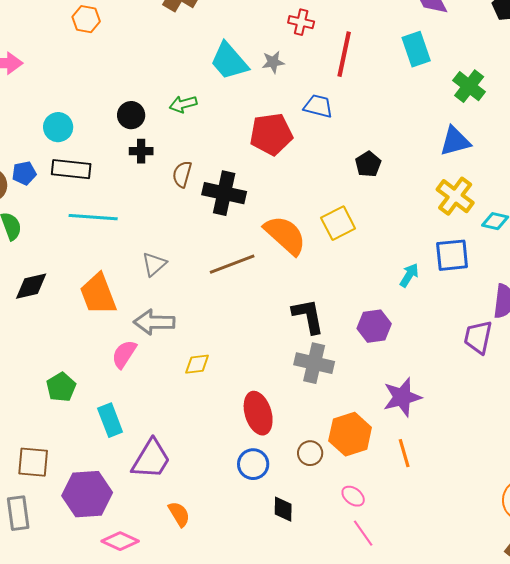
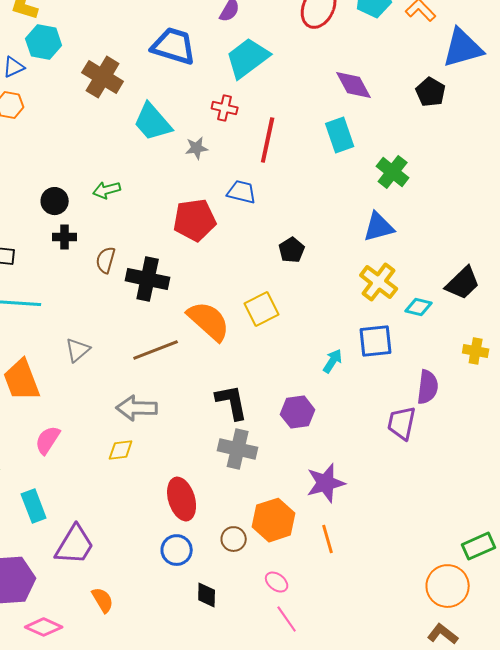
cyan trapezoid: (229, 61) -> (153, 122), moved
gray arrow: (154, 322) -> (137, 408), moved

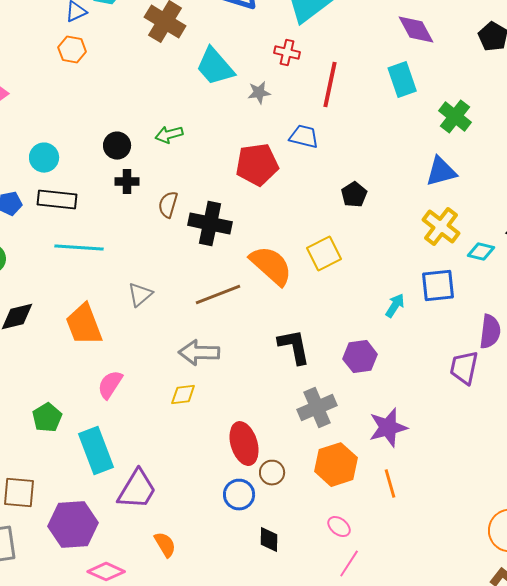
gray cross: (238, 449) -> (317, 408), moved, turned -36
cyan rectangle: (34, 506) -> (96, 451), size x1.4
brown circle: (234, 539) -> (272, 473), moved
pink line: (287, 619) -> (349, 564), turned 68

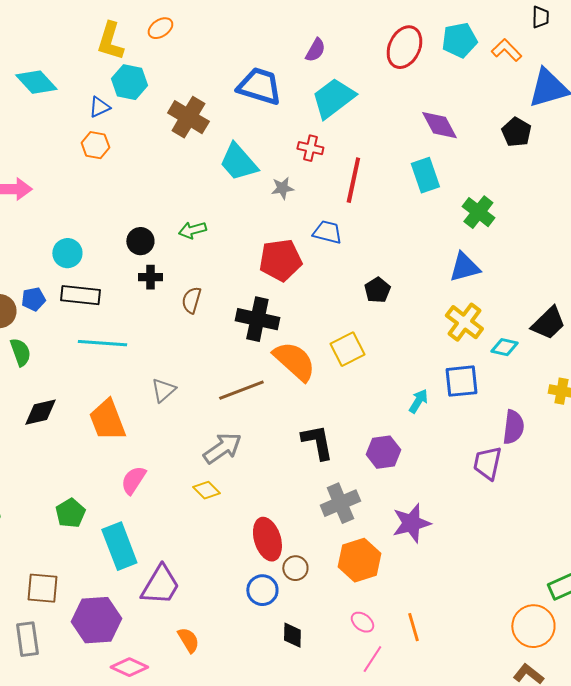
black cross: (210, 224) -> (257, 319), moved
gray arrow: (199, 353) -> (222, 448), turned 144
yellow diamond: (183, 395) -> (206, 490), turned 52
orange line: (390, 484) -> (413, 627), moved

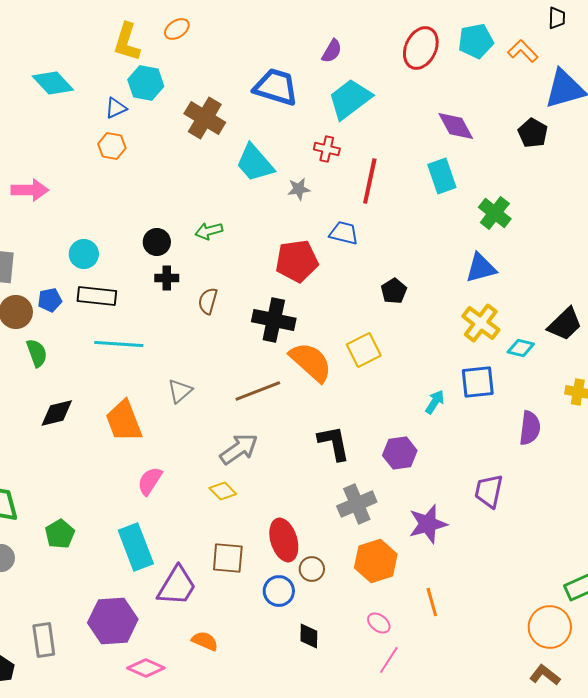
purple trapezoid: (487, 463) -> (489, 491), moved
green pentagon: (70, 513) -> (60, 534), moved
brown square: (42, 588) -> (228, 558), moved
orange line: (413, 627) -> (432, 602), moved
orange semicircle: (188, 640) -> (205, 641), turned -36

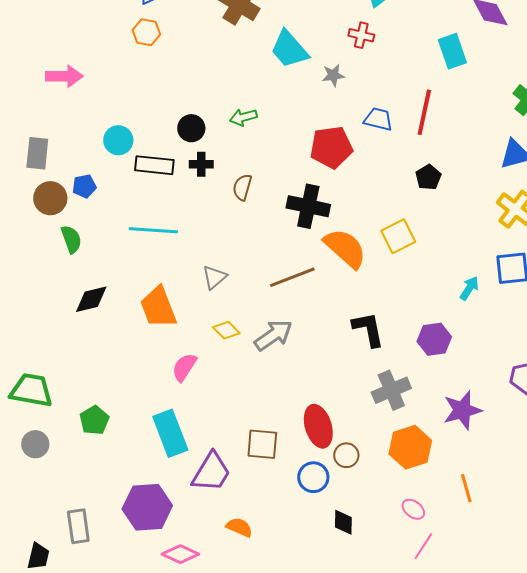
cyan rectangle: (442, 176) -> (452, 51), moved
red line: (370, 181) -> (424, 112), moved
black rectangle: (97, 296) -> (154, 165), moved
yellow diamond: (223, 491) -> (226, 330), moved

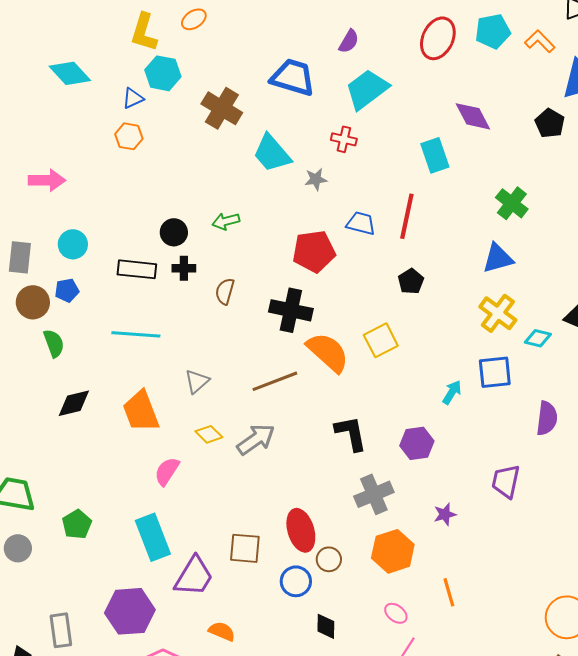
cyan circle: (118, 140) -> (73, 244), moved
purple star: (462, 410) -> (445, 514), size x0.6

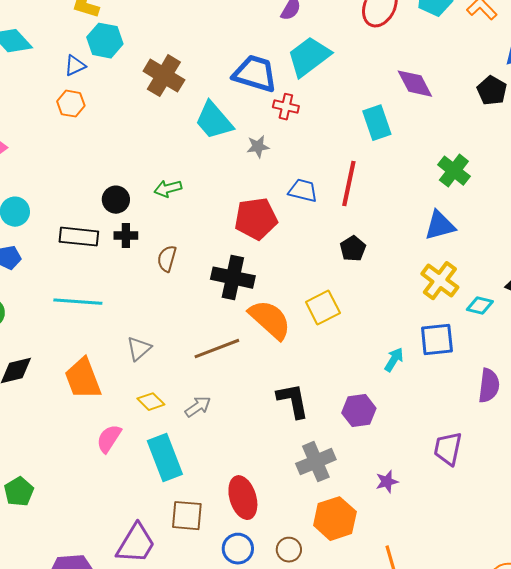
blue trapezoid: (293, 77) -> (255, 74), moved
gray arrow: (256, 439) -> (198, 407), size x0.7
cyan rectangle: (153, 537) -> (165, 458), moved
brown circle: (329, 559) -> (289, 550), moved

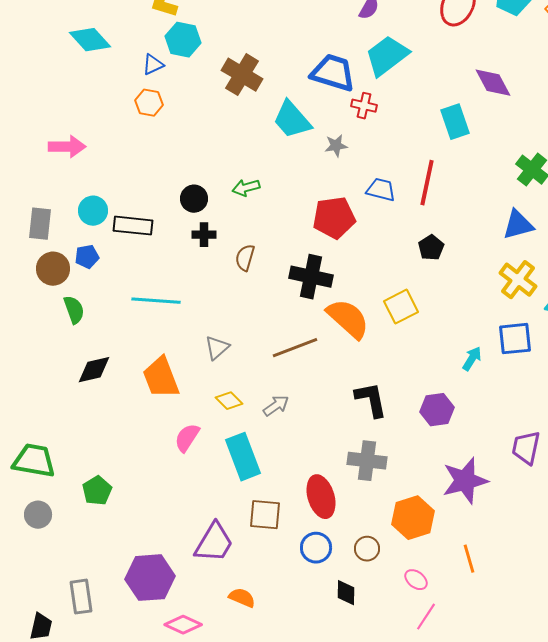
black rectangle: (79, 237) -> (133, 226), moved
gray cross: (316, 462) -> (367, 461), moved, turned 30
purple star: (387, 482) -> (465, 481), size x2.0

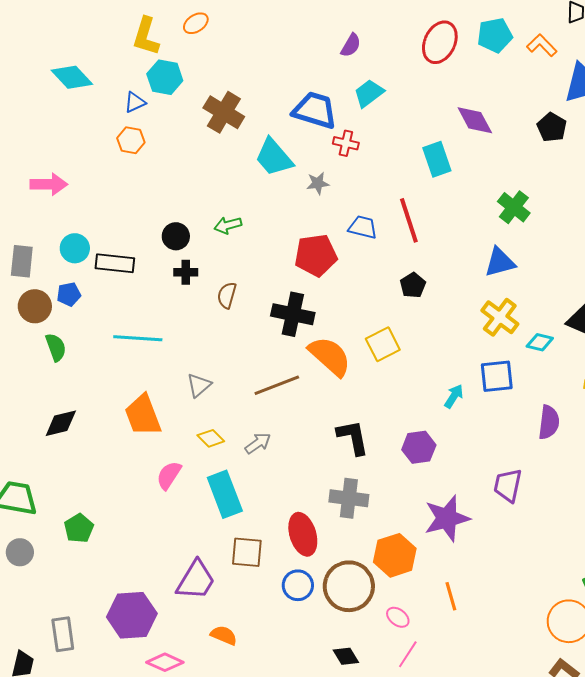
cyan trapezoid: (387, 56) -> (369, 93), size x0.7
red line: (427, 183) -> (409, 220), turned -30
black diamond: (94, 370) -> (61, 423), moved
brown circle: (367, 549) -> (349, 586), size x2.0
black diamond: (346, 593) -> (346, 656), moved, turned -32

